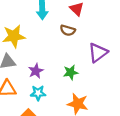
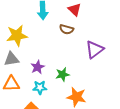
green star: (71, 72) -> (62, 74), moved

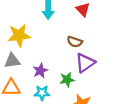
brown semicircle: (66, 29) -> (75, 42), moved
purple triangle: (95, 50) -> (85, 63), moved

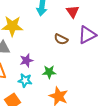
purple triangle: (85, 63) -> (87, 35), moved

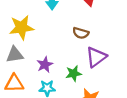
purple triangle: (87, 35) -> (96, 57), moved

